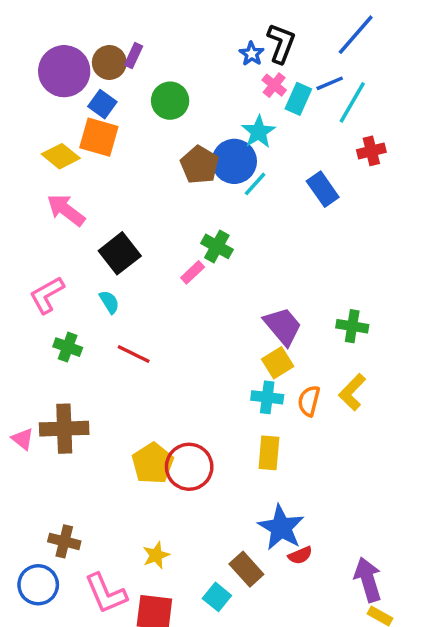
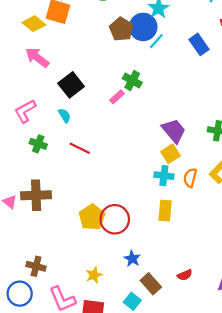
blue star: (281, 528) -> (132, 259), moved, size x0.6

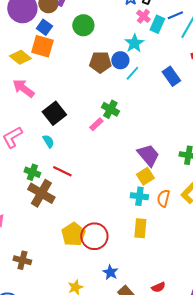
blue circle: (143, 27) -> (120, 60), size x0.7
brown pentagon: (121, 29) -> (100, 62), turned -30
green cross: (38, 144) -> (32, 172), moved
brown cross: (36, 195) -> (41, 193), moved, turned 32
brown cross: (36, 266) -> (22, 260), moved

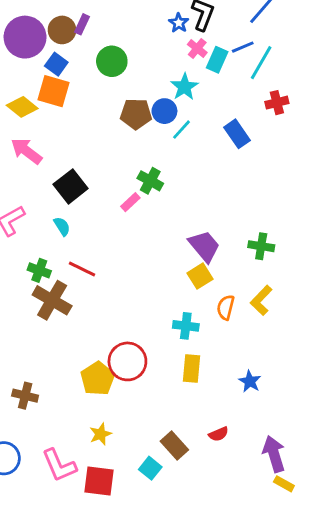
cyan cross: (139, 196) -> (186, 326), moved
yellow rectangle: (140, 228) -> (192, 369), moved
yellow pentagon: (73, 234) -> (98, 379), moved
blue star: (110, 272) -> (250, 381), moved

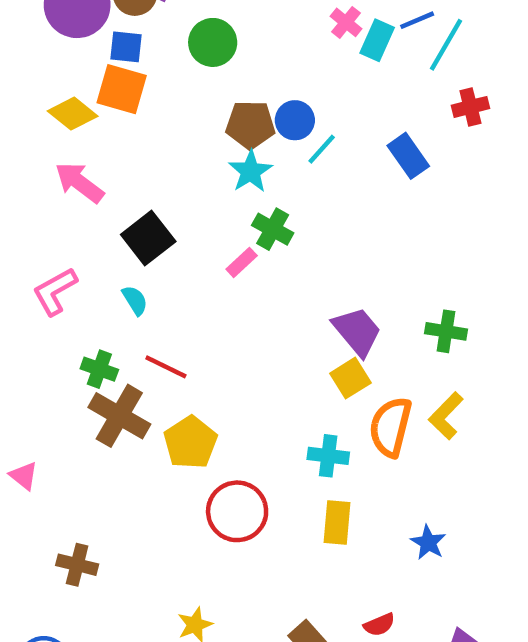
blue square: (56, 64) -> (126, 47), turned -30
cyan star: (184, 87) -> (250, 171), moved
orange semicircle: (226, 307) -> (390, 427), size x1.5
yellow pentagon: (98, 379) -> (190, 442), moved

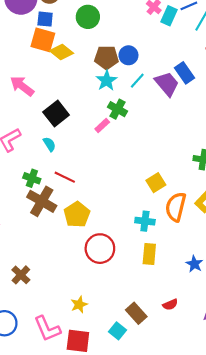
yellow diamond: (73, 114) -> (62, 52), moved
cyan line: (322, 149) -> (137, 81), moved
purple trapezoid: (357, 331) -> (167, 84), moved
brown cross: (77, 565) -> (21, 275), turned 30

